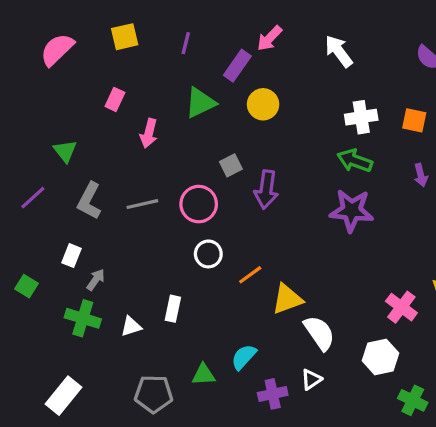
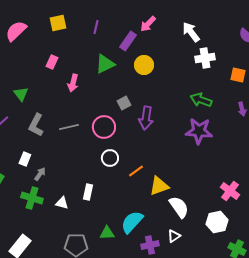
white cross: (361, 117) -> (205, 58), moved
white triangle: (131, 326) -> (62, 203), turned 32
cyan semicircle: (244, 357) -> (132, 222), size x1.4

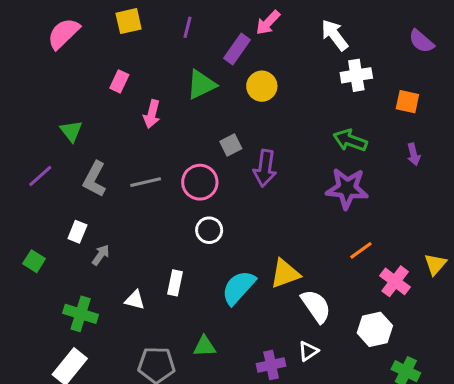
orange line: (136, 171) -> (361, 250), moved
green cross: (32, 198) -> (81, 314), moved
cyan semicircle: (132, 222) -> (239, 288), moved

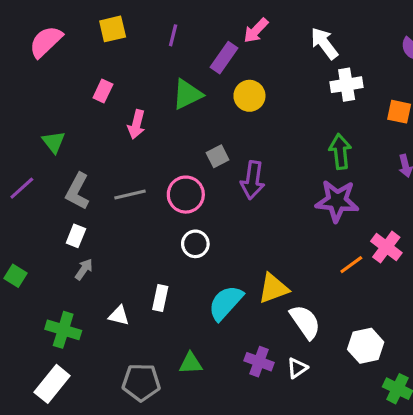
green arrow: (350, 140) -> (340, 152), turned 64
white rectangle: (77, 232) -> (76, 236), moved
pink cross: (395, 281) -> (386, 247), moved
purple cross: (271, 365) -> (259, 362), moved, turned 32

